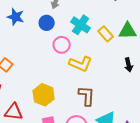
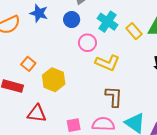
yellow hexagon: (44, 95) -> (54, 80), moved

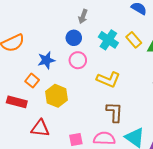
blue star: (39, 13) -> (46, 60), moved, turned -30
yellow rectangle: (134, 31) -> (134, 40), moved
pink circle: (87, 43) -> (78, 60), moved

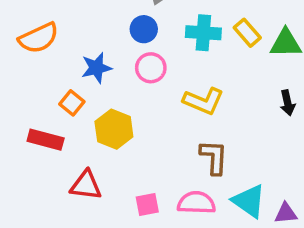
cyan cross: (108, 40) -> (203, 33), turned -30

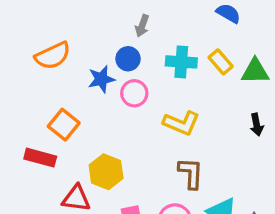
orange semicircle: (39, 38) -> (53, 56), moved
blue star: (96, 68) -> (101, 79), moved
orange square: (72, 103) -> (64, 125), size x1.4
yellow hexagon: (114, 129) -> (106, 172), moved

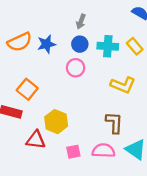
blue circle: (128, 59) -> (80, 44), moved
blue star: (101, 79) -> (46, 44), moved
yellow L-shape: (181, 123) -> (123, 85), moved

